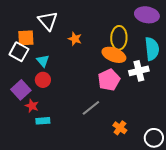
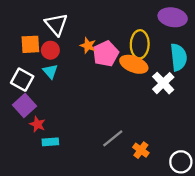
white square: (19, 52) -> (22, 80), moved
white cross: (139, 71) -> (163, 83), turned -30
red circle: (43, 80) -> (50, 50), moved
pink pentagon: (109, 80) -> (106, 54), moved
gray line: (91, 108) -> (113, 138), moved

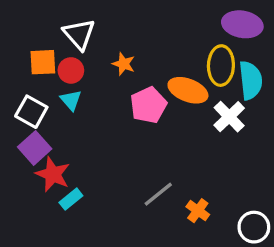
yellow ellipse: (140, 44) -> (221, 66), moved
pink pentagon: (106, 54) -> (148, 105), moved
red star: (37, 124) -> (53, 174), size x1.5
cyan rectangle: (50, 142) -> (71, 199), turned -35

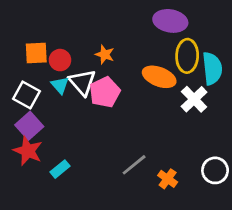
purple ellipse: (242, 24) -> (170, 21), moved
white triangle: (79, 34) -> (82, 82), moved
pink pentagon: (148, 105) -> (105, 92), moved
red star: (53, 174) -> (28, 151), moved
white circle: (254, 227) -> (215, 170), moved

